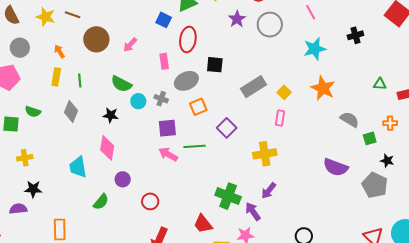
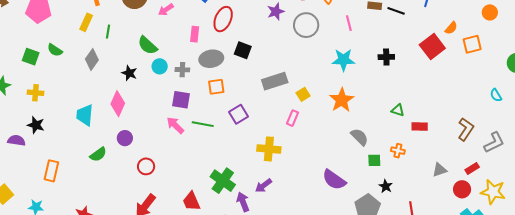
gray cross: (161, 99) -> (182, 70), turned -32

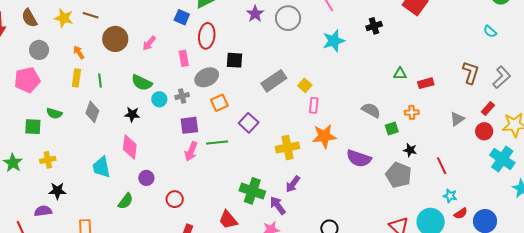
orange star: (342, 100) -> (324, 136), moved, turned -30
pink rectangle: (293, 118) -> (314, 105), moved
pink arrow: (175, 125) -> (191, 151), turned -96

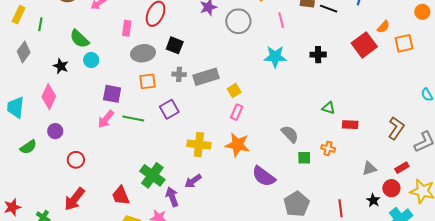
gray cross: (182, 96) -> (179, 74), moved
black star: (410, 150) -> (373, 200), moved

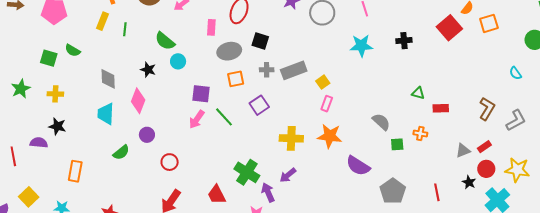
gray diamond: (24, 52) -> (108, 79), moved, turned -35
green line: (133, 119) -> (224, 117), turned 40
red rectangle: (402, 168) -> (484, 147), moved

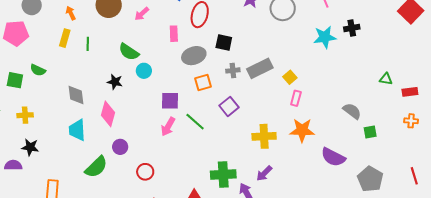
black cross: (404, 41) -> (352, 28), moved
orange cross: (420, 133) -> (411, 121), moved
green semicircle: (121, 152) -> (96, 167), size x1.4
green cross: (247, 172) -> (223, 174), turned -30

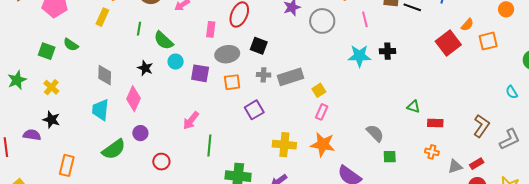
green line: (88, 44) -> (139, 29), moved
purple square: (170, 101) -> (200, 73), moved
yellow cross: (25, 115) -> (51, 87), turned 35
green line: (195, 122) -> (209, 146), moved, turned 45

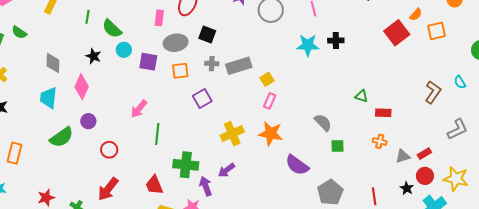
brown L-shape: (481, 126) -> (433, 92), moved
yellow cross: (284, 145) -> (232, 134), turned -30

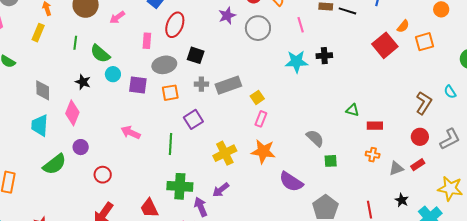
pink arrow: (139, 109) -> (131, 133), turned 78
green line: (157, 134) -> (171, 144), moved
red circle: (425, 176) -> (420, 137), moved

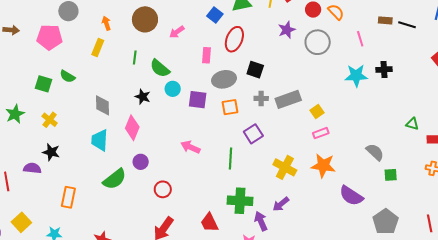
pink rectangle: (261, 119) -> (321, 133), turned 49
yellow cross: (225, 153) -> (285, 167), turned -35

